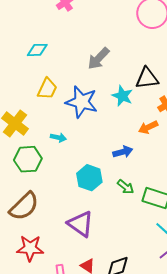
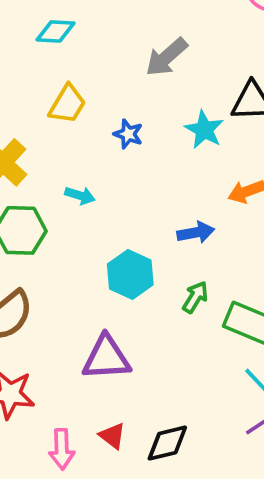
blue star: (82, 102) -> (128, 134), size x0.5
green arrow: (126, 187) -> (195, 297), turned -102
purple triangle: (81, 224) -> (106, 358), turned -44

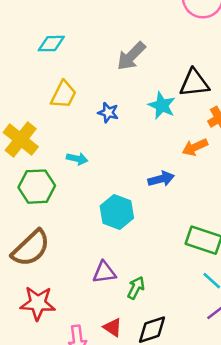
green arrow: (195, 297) -> (136, 288), moved
purple triangle: (106, 358) -> (104, 272), size x0.7

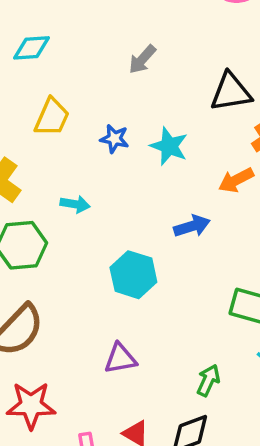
gray arrow: (131, 56) -> (142, 59), size x0.7
cyan star: (162, 106) -> (169, 146), moved
green arrow: (136, 288) -> (208, 380), moved

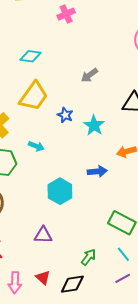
yellow trapezoid: (52, 117) -> (34, 96), size x1.4

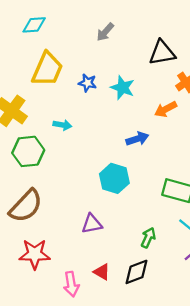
cyan hexagon: (60, 191) -> (114, 178), moved

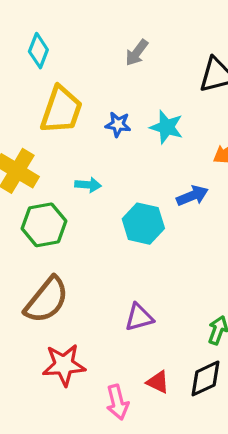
cyan diamond: (34, 25) -> (38, 51), turned -60
cyan hexagon: (114, 178) -> (143, 224), moved

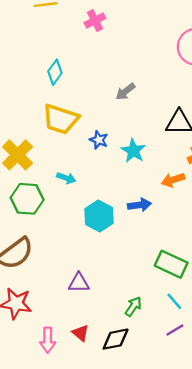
yellow trapezoid: (61, 110) -> (61, 119), turned 75

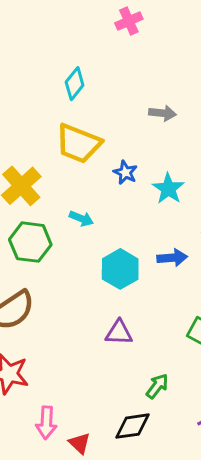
gray arrow: (125, 92) -> (162, 113), turned -138
purple triangle: (79, 283) -> (119, 333), moved
red triangle: (81, 333) -> (79, 443), moved

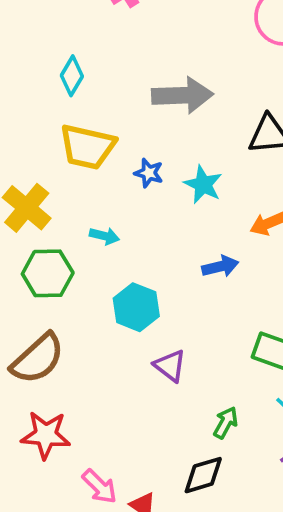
gray arrow: (162, 113) -> (182, 95), size x1.8
cyan hexagon: (120, 269) -> (136, 307), moved
purple triangle: (119, 333) -> (170, 366), turned 44
pink arrow: (46, 423) -> (100, 486), turned -40

